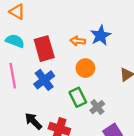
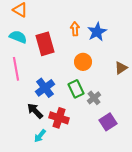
orange arrow: (78, 41) -> (75, 29), moved, turned 80
blue cross: (44, 80) -> (45, 88), moved

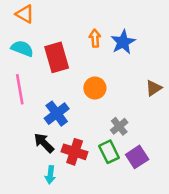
orange circle: (83, 62) -> (95, 88), moved
green rectangle: (76, 89) -> (109, 152), moved
cyan arrow: (40, 136) -> (50, 175), turned -32

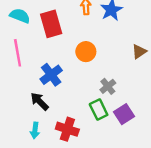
red cross: (75, 152) -> (67, 129), moved
cyan arrow: (50, 175) -> (35, 130), moved

